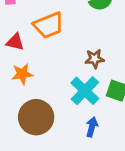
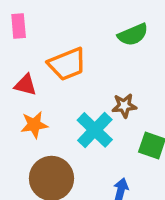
cyan cross: (85, 91) -> (95, 130), moved

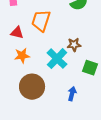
orange trapezoid: (67, 64) -> (41, 21), turned 130

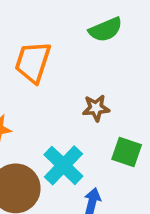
cyan cross: (57, 59) -> (63, 165), moved

